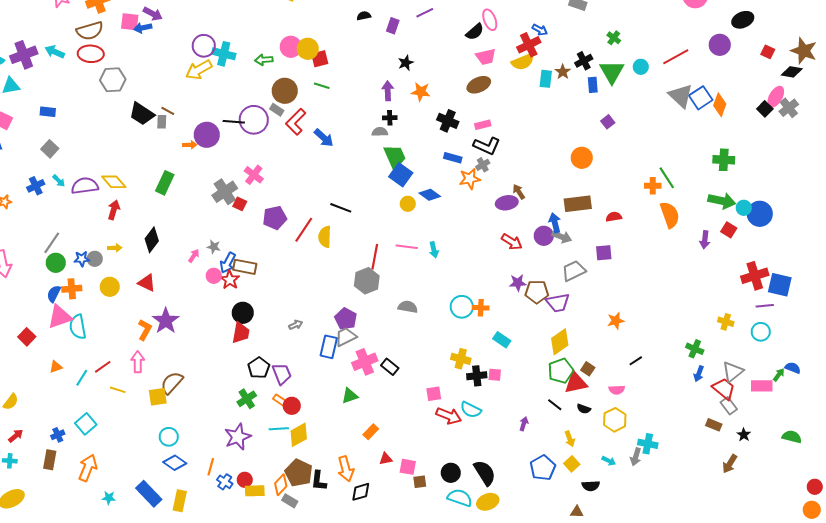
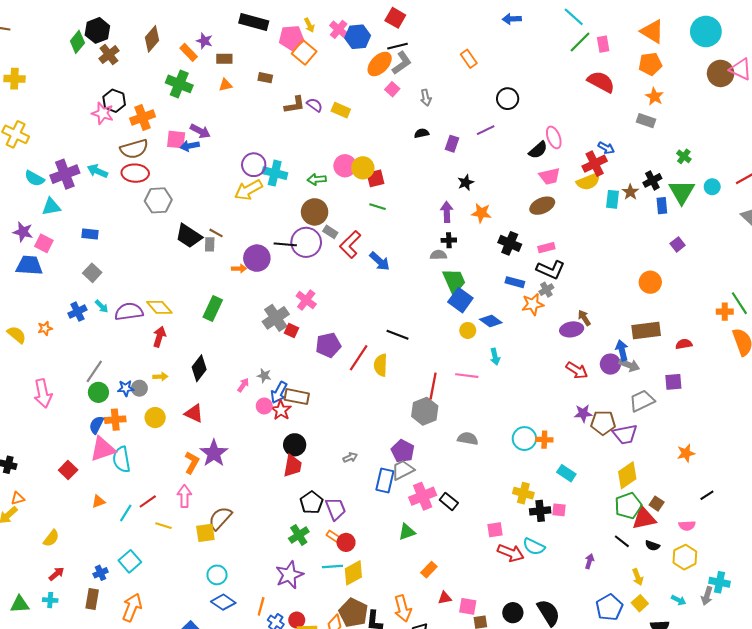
brown circle: (285, 91) -> (315, 212), moved
cyan arrow: (434, 250) -> (495, 357), moved

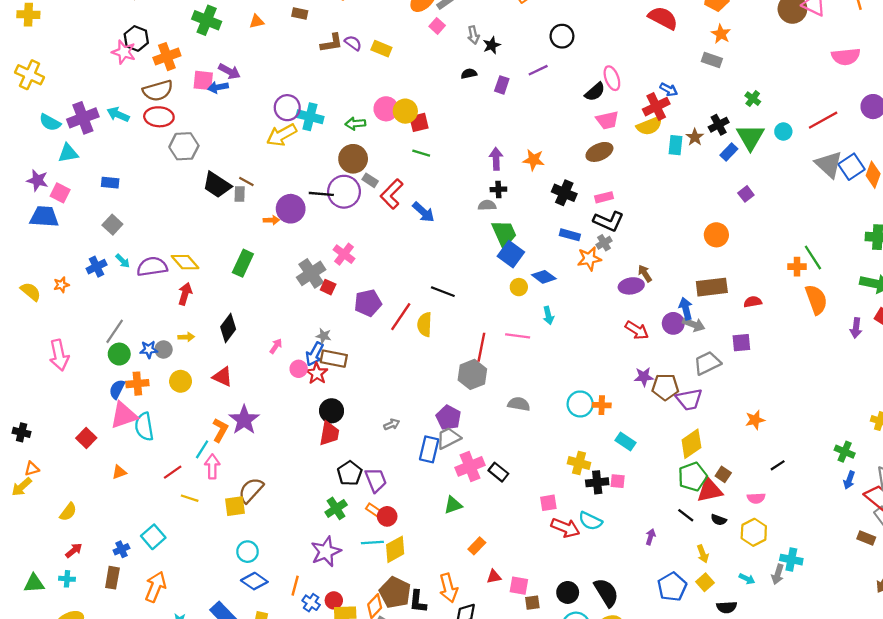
black star: (466, 183) -> (492, 45), moved
blue rectangle: (662, 206) -> (729, 152), turned 49
gray star: (264, 376) -> (324, 336), moved
cyan line: (126, 513) -> (202, 449), moved

